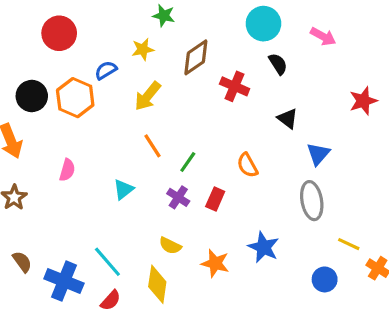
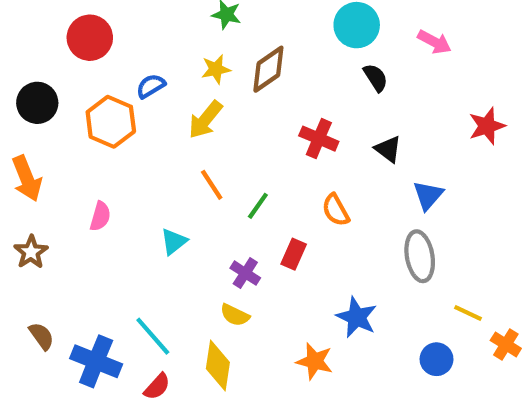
yellow star: (143, 49) -> (216, 69), moved
red cross: (235, 86) -> (319, 139), moved
black circle: (32, 96) -> (37, 103), moved
purple cross: (178, 197) -> (245, 273), moved
orange star: (215, 263) -> (315, 361), moved

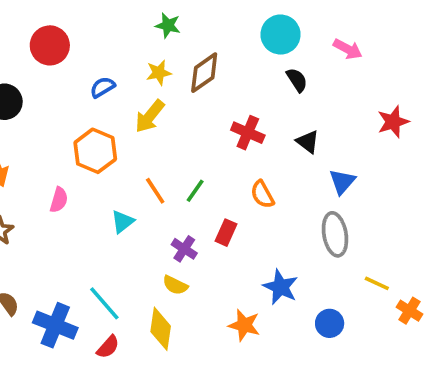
orange hexagon: (111, 122) -> (95, 151), moved
orange line: (212, 185) -> (155, 191), moved
blue circle: (437, 359) -> (330, 323), moved

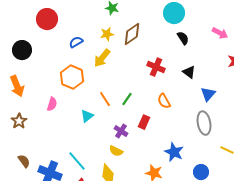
pink arrow: (348, 49) -> (220, 33), moved

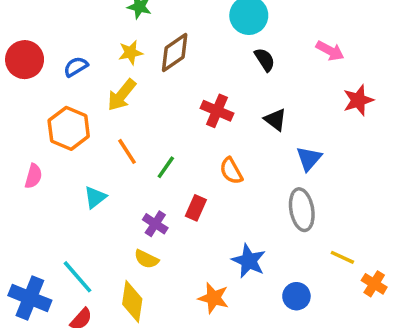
red circle: (47, 19) -> (25, 60), moved
orange line: (105, 99) -> (127, 151), moved

